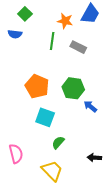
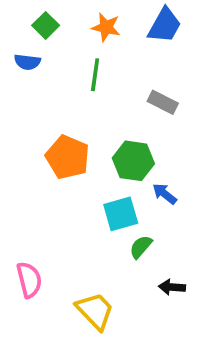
orange star: (65, 21) -> (106, 27), moved
gray rectangle: (78, 47) -> (163, 102), moved
cyan square: (45, 117) -> (121, 214), moved, turned -36
green semicircle: (58, 143) -> (141, 247), moved

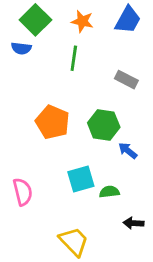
green square: (46, 25) -> (35, 20), size x1.5
cyan square: (121, 214) -> (81, 179), moved
green semicircle: (141, 247) -> (109, 192), turned 42
pink semicircle: (29, 280) -> (23, 192), moved

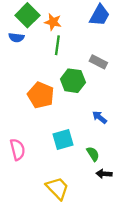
orange star: (82, 21) -> (53, 22), moved
green hexagon: (104, 125) -> (73, 81), moved
green semicircle: (109, 192) -> (93, 154), moved, turned 64

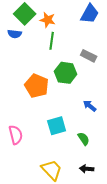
black arrow: (104, 174) -> (87, 169), moved

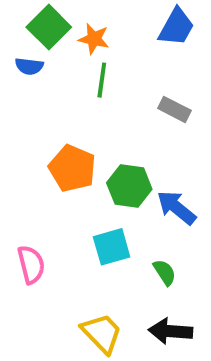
green hexagon: (66, 73) -> (129, 186), moved
blue arrow: (90, 106) -> (176, 208), size x1.5
black arrow: (87, 169) -> (170, 331), size x1.5

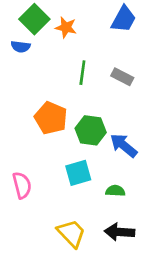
green line: (102, 80) -> (82, 73), moved
green semicircle: (165, 272) -> (115, 191), turned -54

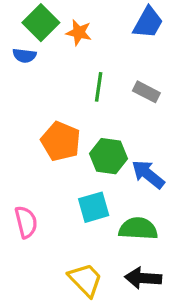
green semicircle: (115, 191) -> (138, 229), size x1.6

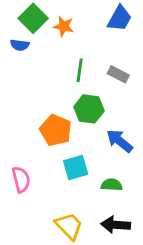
orange pentagon: (61, 141) -> (56, 130), moved
green hexagon: (108, 156) -> (89, 109), moved
green semicircle: (138, 229) -> (112, 185), size x0.7

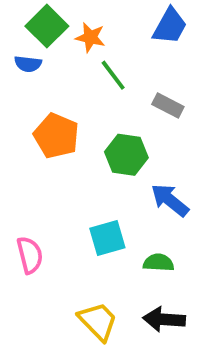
green line: (80, 70) -> (113, 75), moved, turned -45
orange pentagon: (56, 130) -> (56, 136), moved

